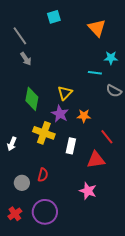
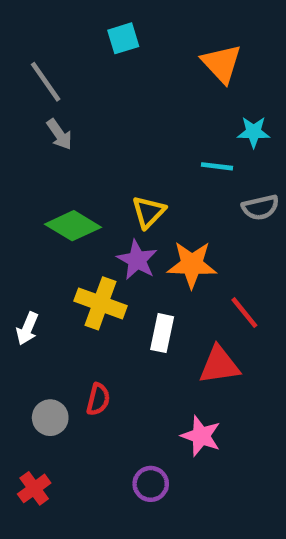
gray semicircle: (114, 91) -> (260, 207), turned -42
green diamond: (32, 99) -> (73, 226), turned -70
orange star: (84, 116) -> (192, 265), size x1.5
purple circle: (45, 212) -> (151, 484), moved, size x0.6

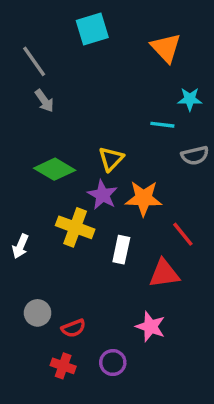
cyan square: (123, 38) -> (92, 29), size x1.4
red semicircle: (98, 399) -> (73, 328), moved, turned 55
red cross: (34, 488) -> (63, 366), moved, turned -35

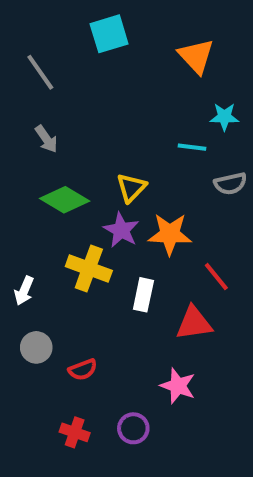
gray arrow: (44, 101) -> (46, 139), moved
gray circle: (38, 313) -> (36, 347), moved
red semicircle: (73, 328) -> (83, 370), moved

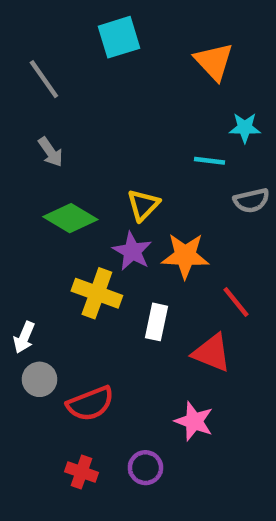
white arrow: (24, 291) -> (24, 337), moved
red triangle: (194, 323) -> (212, 353), turned 30
red semicircle: (83, 370) -> (90, 404), size x1.5

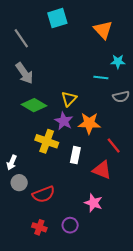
gray arrow: (51, 152) -> (24, 73), size x1.5

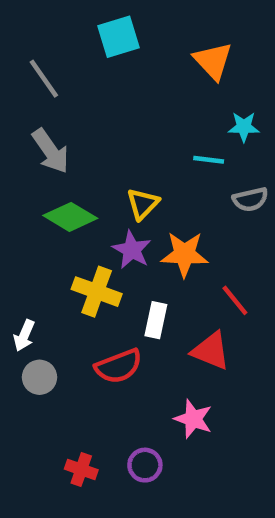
red semicircle: (44, 194) -> (119, 366), moved

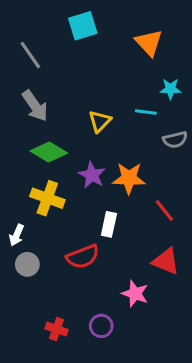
yellow triangle: (143, 204) -> (100, 121), moved
yellow cross: (97, 292) -> (47, 198), moved
red triangle: (211, 351) -> (166, 261), moved

